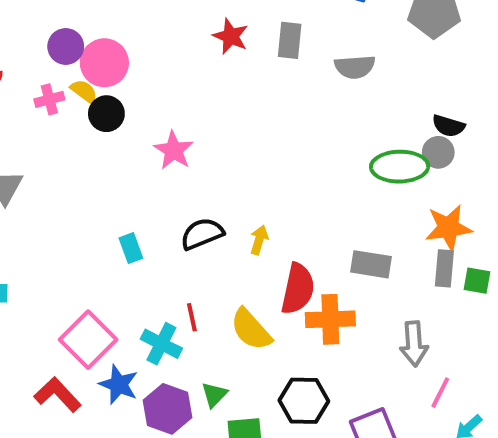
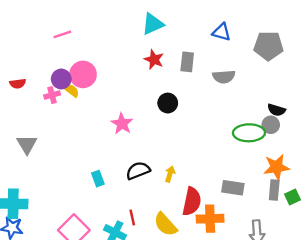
purple circle: (66, 46) -> (61, 79), moved
black circle: (106, 114) -> (168, 103), moved
green square: (477, 281) -> (292, 197), turned -35

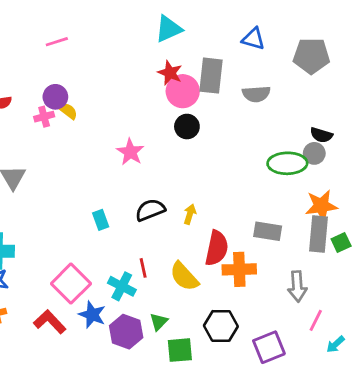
gray rectangle: (187, 62) -> (211, 76), size x1.4
pink circle: (83, 74) -> (183, 91), moved
gray rectangle: (274, 190) -> (318, 234), size x1.4

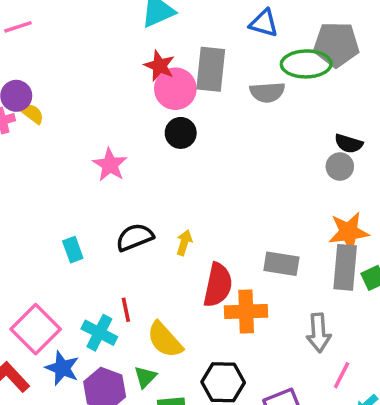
green ellipse: (287, 163) -> (306, 64), moved
yellow semicircle: (184, 276) -> (165, 340), moved

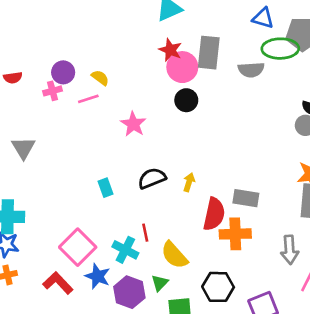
blue triangle: (264, 23) -> (263, 18), moved
pink line: (18, 27) -> (88, 99), moved
yellow semicircle: (32, 113) -> (100, 78), moved
gray rectangle: (281, 264) -> (246, 198), moved

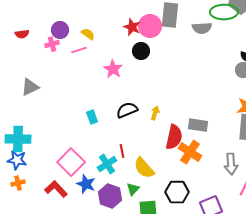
red star: (170, 50) -> (132, 27), moved
black circle: (186, 100) -> (141, 51), moved
gray triangle: (23, 148) -> (30, 87), turned 36
orange cross: (235, 234) -> (190, 152), turned 35
cyan cross: (125, 250) -> (107, 164), turned 30

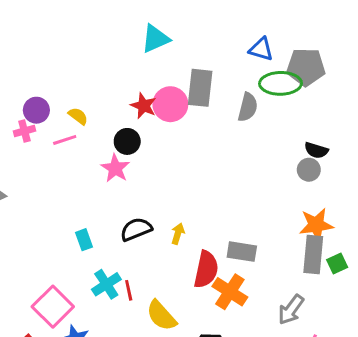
gray semicircle: (202, 28) -> (248, 107), turned -72
black circle: (141, 51) -> (127, 141), moved
cyan cross: (107, 164) -> (106, 284), moved
gray arrow: (231, 164) -> (291, 310), turned 40

